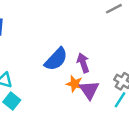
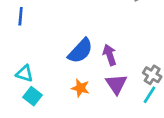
orange star: (75, 84) -> (80, 88), moved

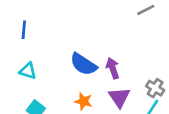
blue semicircle: (80, 51) -> (84, 64), turned 80
cyan triangle: (25, 73) -> (28, 71), moved

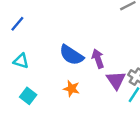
blue line: (24, 30) -> (17, 24), turned 35
purple triangle: (119, 97) -> (116, 80), moved

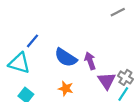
blue line: (17, 24) -> (33, 41), moved
cyan triangle: (21, 61) -> (19, 63), size x1.5

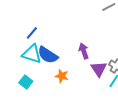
blue semicircle: (66, 58) -> (48, 55), moved
cyan triangle: (19, 63) -> (32, 54), moved

